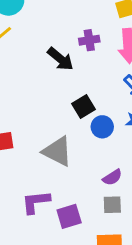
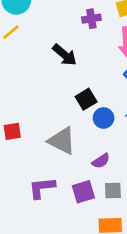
purple cross: (89, 40) -> (91, 19), moved
purple semicircle: (112, 177) -> (101, 161), moved
purple square: (69, 216) -> (83, 192), moved

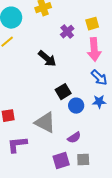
purple cross: (91, 19) -> (67, 32), turned -32
purple L-shape: (42, 188) -> (17, 145), moved

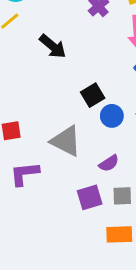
black arrow: (47, 59) -> (53, 46), moved

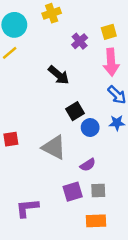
black arrow: (53, 46) -> (59, 75), moved
purple L-shape: (24, 174) -> (27, 208), moved

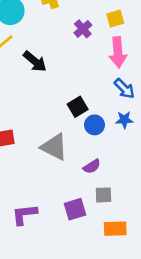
black arrow: (59, 75) -> (35, 61), moved
purple square: (73, 192) -> (75, 209), moved
orange rectangle: (96, 221) -> (115, 229), moved

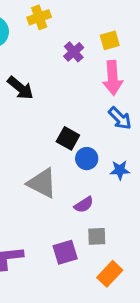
black square: (78, 107) -> (68, 138), turned -30
blue star: (124, 120) -> (120, 170), moved
orange rectangle: (115, 229) -> (110, 274), turned -45

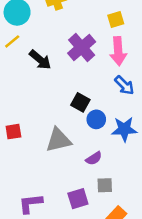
purple cross: (74, 52) -> (82, 48), moved, size x1.6
blue star: (120, 170) -> (124, 129), size x1.5
gray triangle: (42, 183) -> (58, 140), turned -40

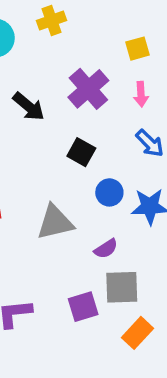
pink arrow: (118, 51) -> (141, 94), size x0.6
black square: (80, 102) -> (81, 152), moved
gray square: (105, 185) -> (122, 287), size x1.5

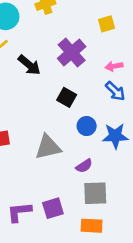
pink arrow: (141, 94) -> (114, 66), moved, turned 84
purple square: (83, 307) -> (53, 208), moved
orange rectangle: (138, 333) -> (92, 226), moved, turned 50

